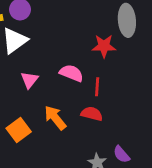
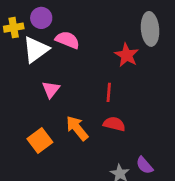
red star: (104, 46) -> (127, 55), turned 30
pink semicircle: (71, 73) -> (67, 40), moved
red line: (97, 87) -> (109, 92), moved

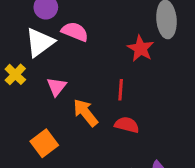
yellow cross: (14, 28) -> (15, 74), moved, turned -36
orange arrow: (77, 128) -> (86, 113), moved

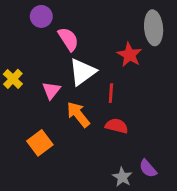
pink semicircle: (75, 32) -> (68, 39), turned 35
white triangle: (40, 42) -> (83, 72), moved

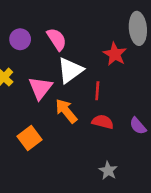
purple circle: (41, 16) -> (20, 39), moved
pink triangle: (51, 90) -> (40, 88), size x1.4
purple semicircle: (148, 168) -> (138, 126), moved

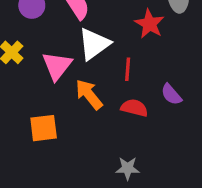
purple semicircle: (138, 126) -> (171, 94), moved
orange square: (30, 138) -> (44, 128), turned 30
gray star: (108, 171) -> (128, 168), moved, turned -30

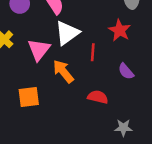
red star: (149, 24) -> (120, 30), moved
red semicircle: (134, 108) -> (98, 97), moved
gray star: (128, 168) -> (123, 128), moved

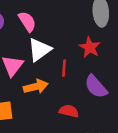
orange arrow: (63, 71) -> (36, 87), turned 115
purple semicircle: (126, 71) -> (96, 87), size x1.5

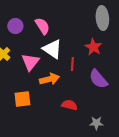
white triangle: (39, 50) -> (52, 49), turned -50
red semicircle: (69, 111) -> (69, 105), moved

